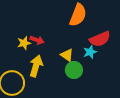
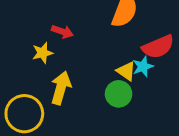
red arrow: (37, 40) -> (62, 32), moved
yellow triangle: (67, 55) -> (126, 71), moved

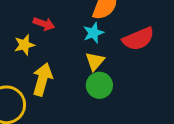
cyan star: (143, 67) -> (93, 33), moved
yellow triangle: (126, 71) -> (95, 61), moved, turned 36

